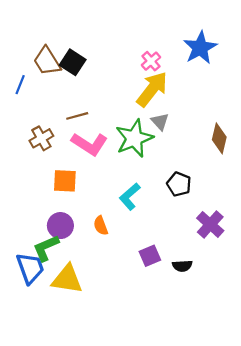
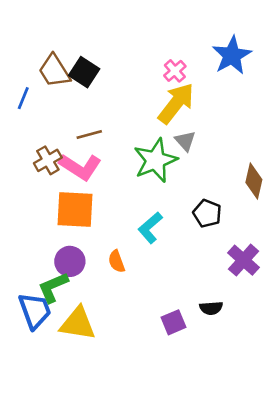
brown diamond: (219, 138) -> (254, 181), moved
pink L-shape: (89, 144) -> (80, 167), moved
orange square: (65, 181) -> (75, 210), size x1.4
purple square: (150, 256) -> (174, 322), moved

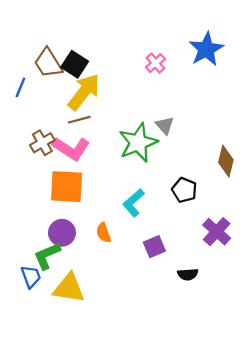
yellow arrow: (176, 103) -> (84, 92), moved
blue trapezoid: (35, 311) -> (31, 277), size x0.7
purple square: (174, 322) -> (154, 247), moved

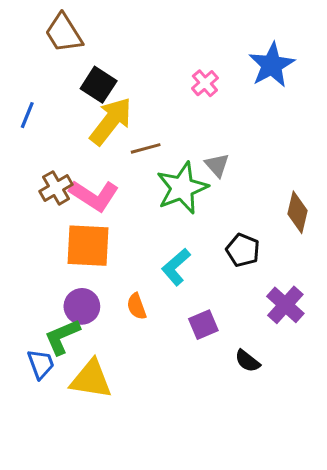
brown trapezoid: (48, 63) -> (64, 33), moved
brown line: (79, 120) -> (146, 148), moved
black semicircle: (188, 274) -> (247, 361), turned 42

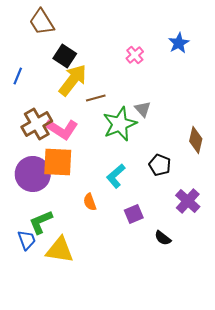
blue star: (272, 65) -> (179, 43), size x0.7
brown cross: (56, 188) -> (37, 124), size x1.4
purple circle: (82, 306) -> (33, 174), moved, size x1.5

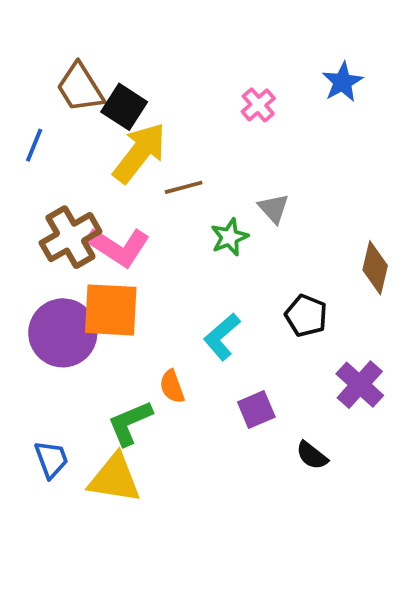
brown trapezoid: (42, 22) -> (80, 88), moved
green star: (120, 124) -> (229, 237), size x0.6
green L-shape: (41, 222) -> (130, 423), moved

